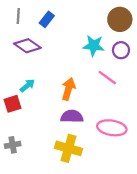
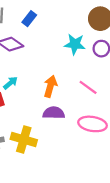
pink line: (107, 78) -> (88, 87), moved
yellow cross: (68, 148) -> (24, 139), moved

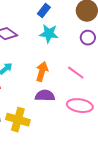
blue rectangle: (29, 19) -> (44, 11), moved
cyan star: (75, 44) -> (49, 34), moved

